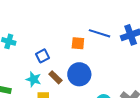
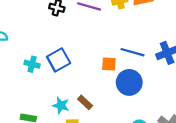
blue square: (42, 56) -> (59, 60), moved, size x1.5
blue circle: (79, 74) -> (129, 82), moved

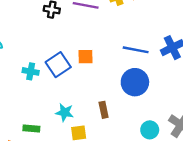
orange square: (109, 64) -> (86, 57), moved
brown rectangle: (85, 102) -> (104, 110), moved, turned 40

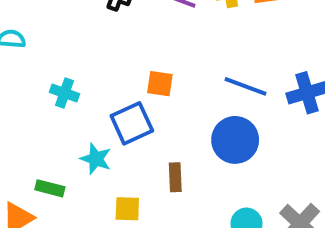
blue square: (58, 65) -> (132, 123), moved
cyan star: (65, 112) -> (96, 159), moved

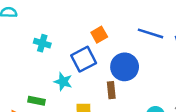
orange square: (160, 84) -> (99, 35), turned -35
blue circle: (235, 140) -> (125, 67), moved

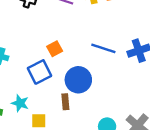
cyan star: (63, 82) -> (20, 103), moved

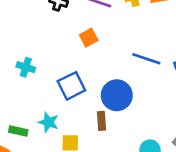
orange square: (55, 49) -> (89, 38), moved

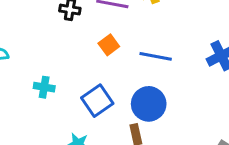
blue line: (146, 59) -> (156, 56), moved

